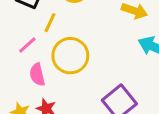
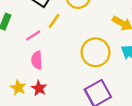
yellow circle: (70, 56) -> (95, 52), moved

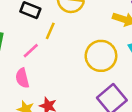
pink semicircle: (37, 60) -> (22, 78), moved

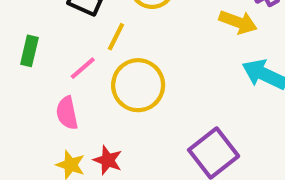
yellow circle: (101, 56) -> (138, 85), moved

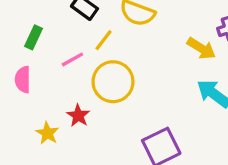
pink semicircle: (67, 113) -> (23, 80), moved
red star: (108, 160) -> (78, 116), moved

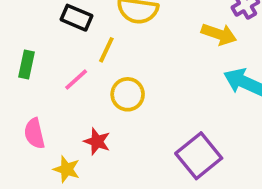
pink semicircle: (23, 80) -> (34, 133), moved
yellow circle: (113, 82) -> (128, 94), size x0.7

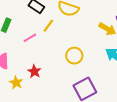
yellow circle: (128, 94) -> (74, 56), moved

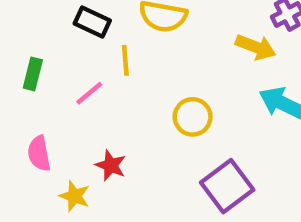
yellow line: (48, 26) -> (125, 60), turned -32

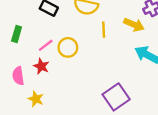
yellow line: (125, 60) -> (104, 30), moved
yellow circle: (193, 117) -> (68, 47), moved
red star: (111, 165) -> (41, 66), moved

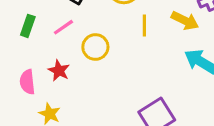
pink line: (46, 45) -> (63, 27), moved

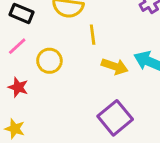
yellow arrow: (185, 21) -> (115, 66), moved

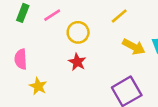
yellow line: (93, 35) -> (119, 16), turned 48
red star: (18, 87) -> (77, 62), moved

